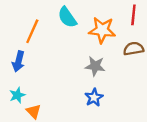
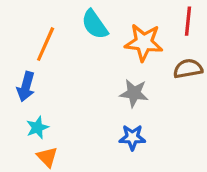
cyan star: (17, 95) -> (37, 128), moved
blue star: (94, 97) -> (132, 137), turned 30

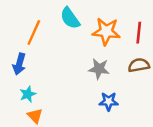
red line: (188, 21) -> (139, 33), moved
brown semicircle: (188, 69) -> (139, 65), moved
blue star: (132, 137) -> (109, 101), moved

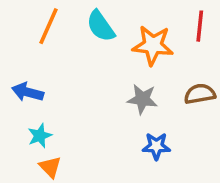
orange line: (34, 33) -> (48, 26), moved
red line: (139, 33) -> (200, 26), moved
blue arrow: (19, 64) -> (28, 92), turned 90

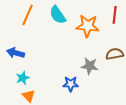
gray star: (142, 99) -> (90, 66), moved
blue star: (156, 146) -> (71, 84), moved

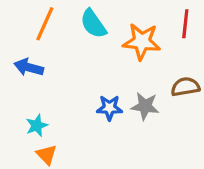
blue arrow: (16, 53) -> (29, 67), moved
blue star: (71, 84) -> (109, 108), moved

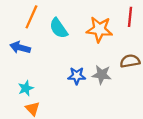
cyan semicircle: (93, 24) -> (59, 28), moved

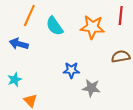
gray star: (102, 75) -> (91, 88), moved
cyan star: (26, 88) -> (15, 80), moved

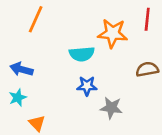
cyan semicircle: (55, 26) -> (82, 54), moved, turned -60
blue arrow: (19, 44) -> (21, 69), moved

